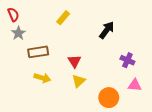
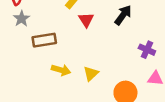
red triangle: (75, 61) -> (86, 20), moved
yellow arrow: (42, 78) -> (61, 70), moved

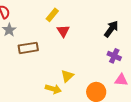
black arrow: (123, 15) -> (111, 29), moved
yellow arrow: (61, 70) -> (53, 89), moved

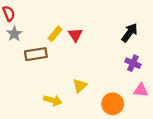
yellow rectangle: (52, 15) -> (55, 34), moved
yellow arrow: (53, 89) -> (53, 100), moved

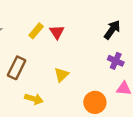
brown rectangle: (36, 54) -> (17, 68), moved, turned -55
yellow triangle: (80, 86) -> (61, 75), moved

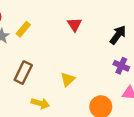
yellow rectangle: (36, 31) -> (23, 29), moved
red triangle: (57, 32) -> (75, 25), moved

